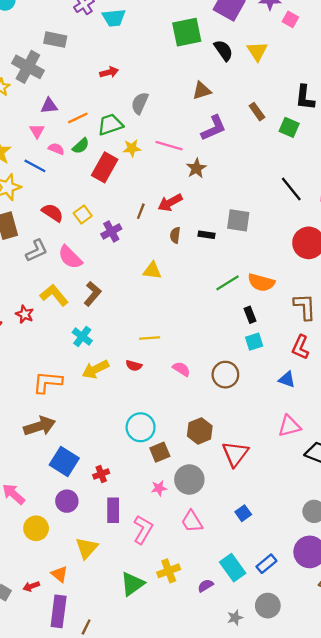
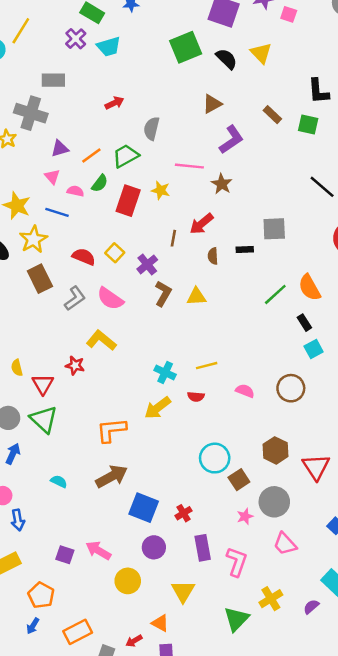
yellow star: (132, 148) -> (161, 190), moved, turned 30
orange semicircle: (261, 282) -> (310, 288), turned 56
brown L-shape: (92, 294) -> (163, 294), moved
cyan cross: (82, 336) -> (165, 372), moved

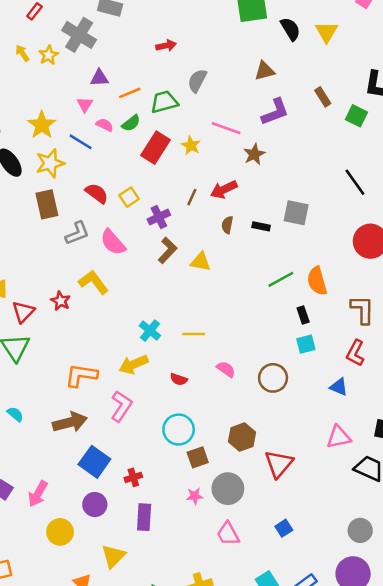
red semicircle: (196, 397) -> (179, 379), moved
pink arrow: (98, 550) -> (38, 494), turned -105
pink L-shape: (237, 562) -> (121, 406), moved

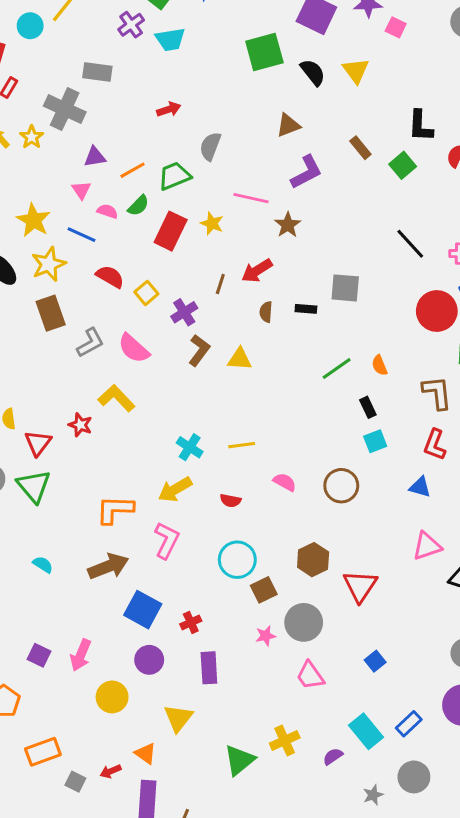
green square: (356, 116) -> (403, 165), turned 30
red semicircle: (97, 193) -> (110, 277), moved
orange semicircle: (317, 281) -> (380, 365), size x0.6

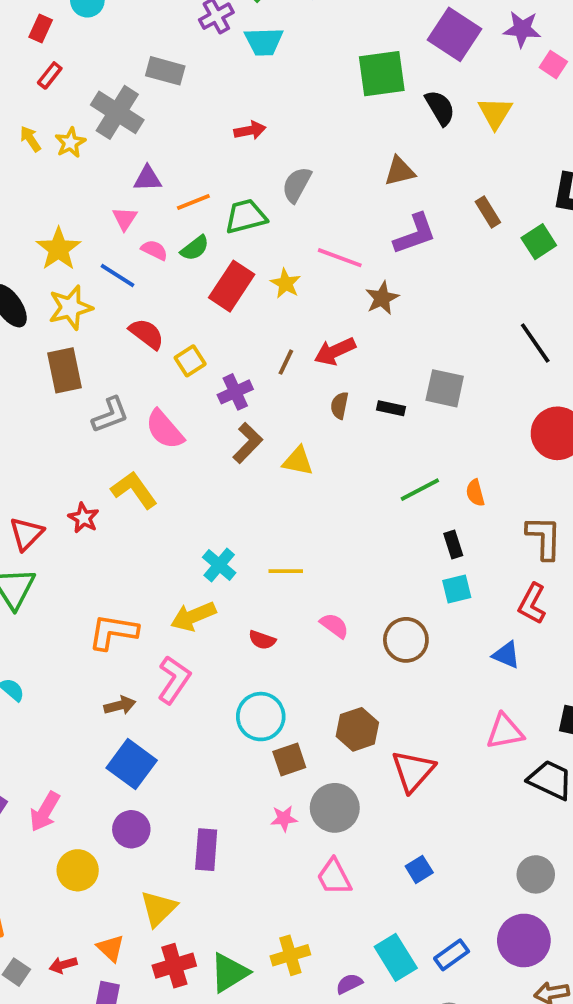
brown arrow: (108, 566) -> (120, 705), moved, size x0.6
red cross: (191, 622) -> (174, 966), moved, size x1.5

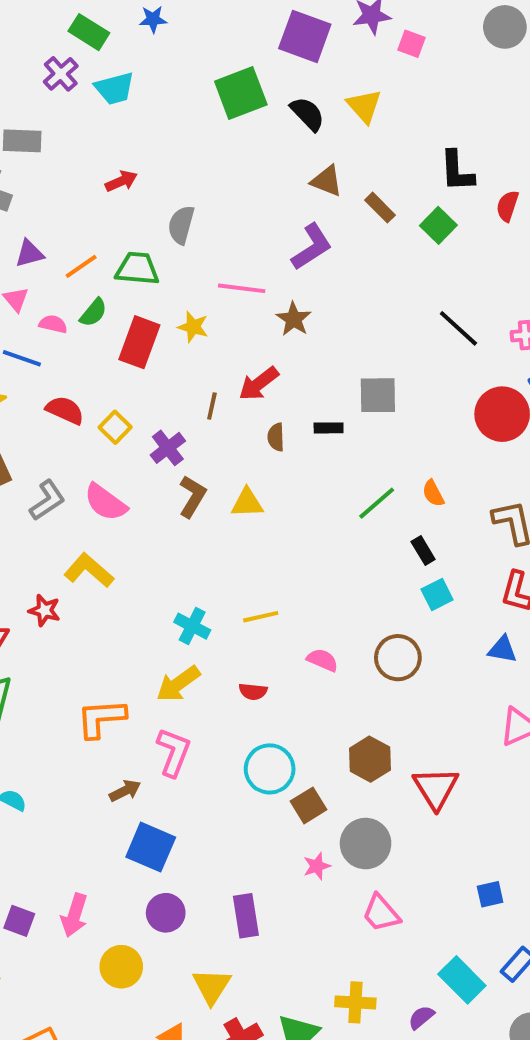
brown triangle: (400, 171) -> (327, 181), moved, turned 48
green trapezoid: (246, 216) -> (137, 269), turned 33
blue square: (419, 869) -> (490, 894), moved, turned 32
yellow cross: (290, 955) -> (355, 1002), turned 33

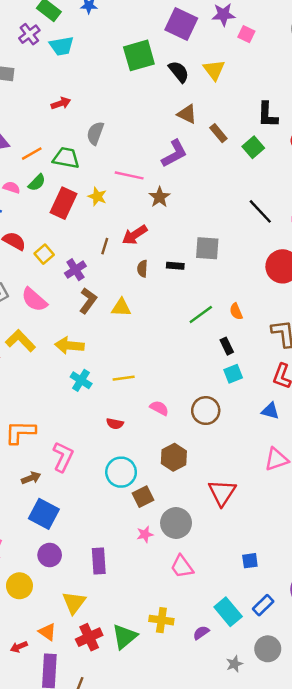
yellow arrow: (178, 684) -> (69, 345), moved, turned 36
brown hexagon: (370, 759) -> (174, 457), moved

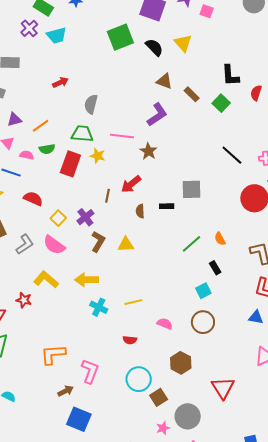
green trapezoid: (66, 158) -> (82, 134), moved
green semicircle: (37, 183) -> (47, 149), turned 42
yellow square: (44, 254) -> (58, 218), moved
cyan square: (233, 374) -> (203, 291), moved

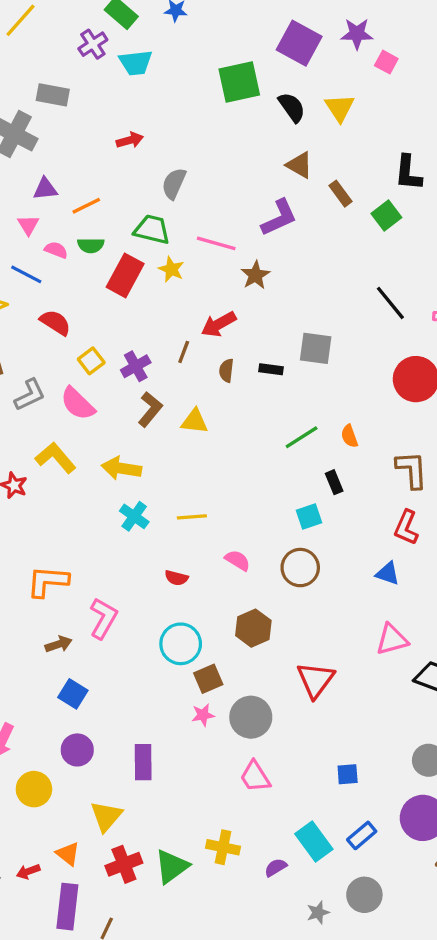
brown line: (108, 196) -> (184, 352), moved
blue square: (79, 419) -> (73, 694), size x0.7
pink star: (163, 428) -> (203, 715), moved

